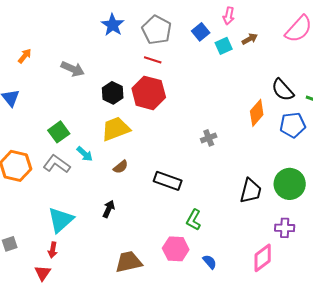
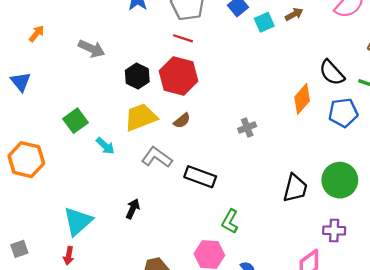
gray L-shape: (57, 164) -> (157, 157), moved
brown semicircle: (121, 167) -> (182, 121), moved

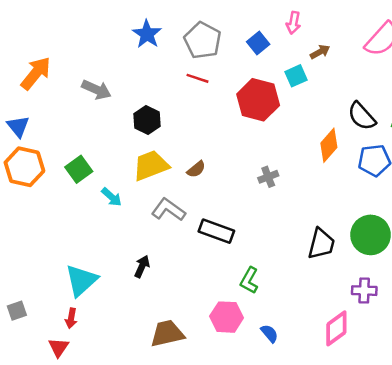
cyan square: (264, 22) -> (296, 76), moved
orange arrow: (37, 34) -> (36, 73), size x1.8
red hexagon: (178, 76) -> (258, 100), moved
orange hexagon: (26, 160) -> (24, 167), moved

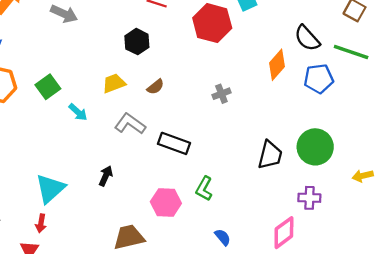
black hexagon: (147, 120) -> (137, 42), moved
yellow trapezoid: (151, 165) -> (114, 83), size x0.7
pink hexagon: (227, 317) -> (166, 202), moved

